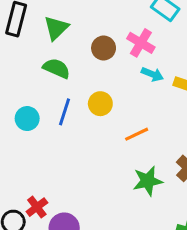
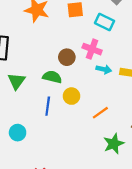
green triangle: (56, 28) -> (17, 81), moved
green semicircle: (56, 68) -> (52, 77), moved
cyan circle: (27, 119) -> (18, 133), moved

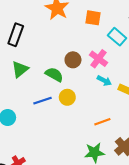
blue line: (48, 106) -> (43, 101), turned 48
orange line: (100, 113) -> (102, 122), moved

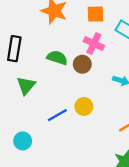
pink cross: (99, 59) -> (94, 44), moved
green semicircle: (54, 74) -> (57, 58), moved

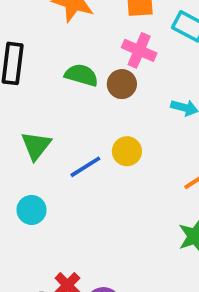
green triangle: (26, 86) -> (36, 146), moved

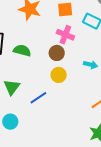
green semicircle: (81, 75) -> (22, 50), moved
yellow circle: (127, 151) -> (59, 75), moved

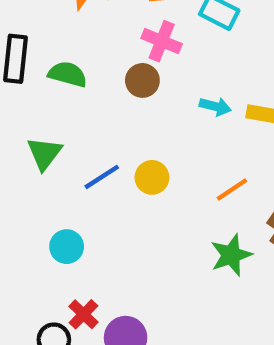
yellow circle: (59, 75) -> (152, 177), moved
cyan circle: (10, 122) -> (67, 247), moved

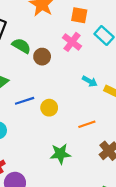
brown circle: (142, 80) -> (42, 57), moved
green star: (231, 255) -> (60, 154), moved

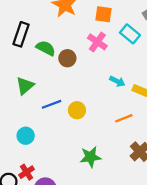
orange line: (87, 124) -> (124, 118), moved

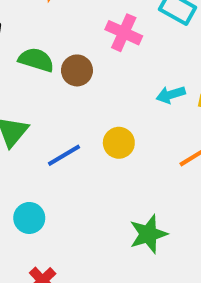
cyan arrow: (117, 81) -> (171, 95), turned 147
yellow circle: (77, 110) -> (119, 143), moved

